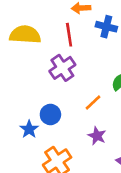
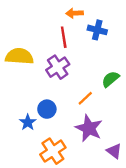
yellow semicircle: (25, 35) -> (19, 56), moved
purple star: (97, 136) -> (89, 128), size x1.6

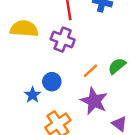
purple cross: (58, 67) -> (63, 39), turned -35
green semicircle: (110, 79) -> (117, 66), moved

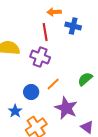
orange line: (90, 71) -> (53, 84), moved
blue star: (33, 95) -> (15, 111), moved

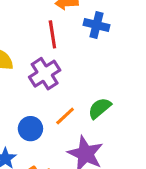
purple cross: (40, 57) -> (45, 74), turned 36
green semicircle: (85, 79) -> (100, 108), moved

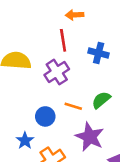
blue cross: (96, 25) -> (99, 53), moved
orange line: (65, 116) -> (73, 106), turned 60

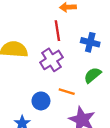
green semicircle: (101, 100) -> (93, 75), moved

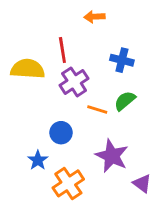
red line: (57, 31) -> (62, 50), moved
orange line: (67, 92) -> (97, 109), moved

